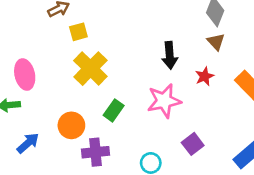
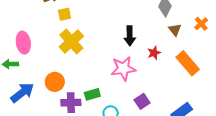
brown triangle: (216, 42) -> (175, 30), moved
green rectangle: (114, 110) -> (92, 94), moved, turned 35
blue arrow: (28, 143) -> (22, 93), size x1.4

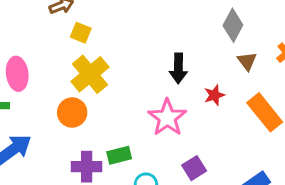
yellow square: (64, 14) -> (81, 33), turned 32
pink star: (123, 69) -> (167, 118), turned -30
orange circle: (55, 82) -> (72, 112), moved

